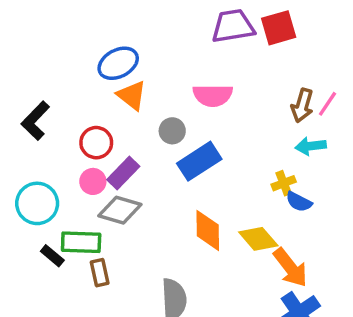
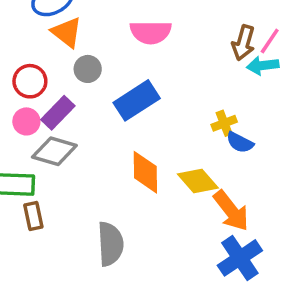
gray circle: (172, 131) -> (88, 69), moved
cyan arrow: (311, 146) -> (263, 65), moved

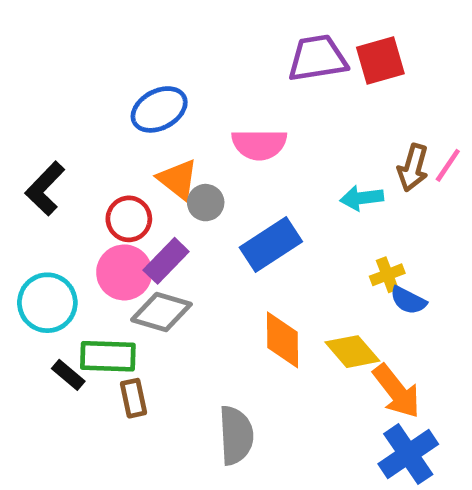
orange triangle: (67, 32) -> (178, 179), moved
pink semicircle: (151, 32) -> (259, 144), moved
cyan arrow: (263, 65) -> (362, 198), moved
pink circle: (26, 121) -> (124, 272), size x1.5

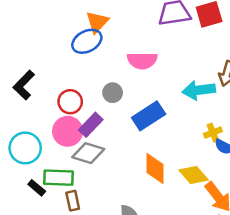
orange triangle: (178, 179) -> (97, 22), moved, turned 35
cyan arrow: (362, 198) -> (199, 90), size x1.4

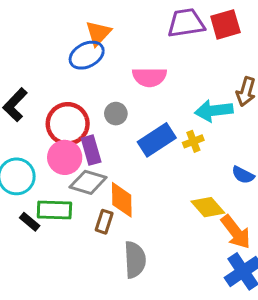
red circle: (70, 102) -> (68, 124), size x1.5
purple rectangle: (91, 125) -> (91, 150), turned -60
yellow cross: (213, 133) -> (193, 141), moved
orange diamond: (155, 169) -> (122, 200), moved
brown rectangle: (73, 201) -> (104, 222), moved, turned 30

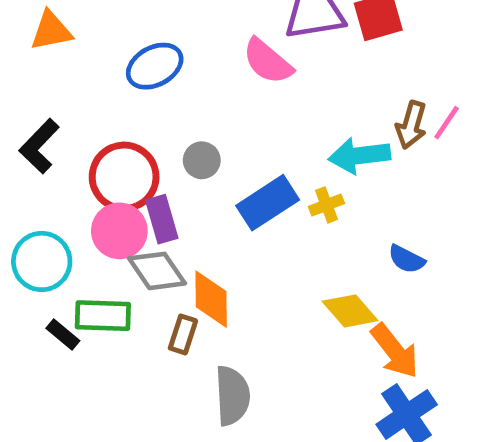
orange triangle: (98, 33) -> (51, 31), moved, turned 36
pink semicircle: (149, 77) -> (268, 61), moved, turned 40
gray diamond: (88, 182) -> (157, 271), turned 39

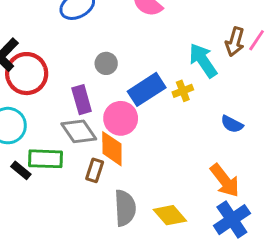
cyan arrow: (359, 156) -> (203, 61), turned 63
red circle: (124, 177) -> (27, 74), moved
pink circle: (119, 231) -> (121, 118), moved
yellow diamond: (350, 311) -> (170, 215), moved

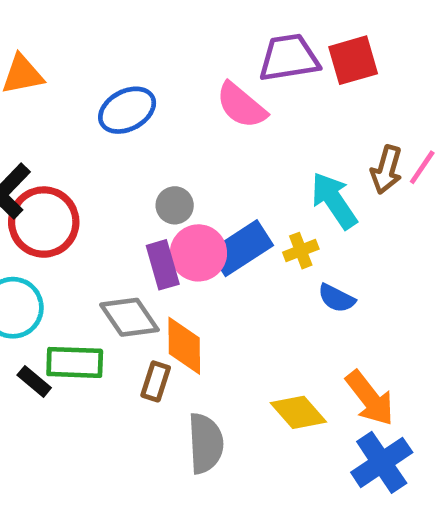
purple rectangle: (82, 100) -> (163, 265), moved
pink circle: (121, 118) -> (198, 253), moved
blue semicircle: (232, 124) -> (336, 298), moved
yellow diamond: (170, 215) -> (298, 412), moved

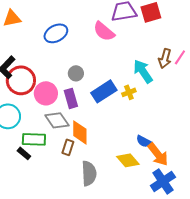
pink circle: (198, 253) -> (46, 93), moved
blue semicircle: (336, 298) -> (144, 141), moved
black rectangle: (34, 381) -> (24, 153), moved

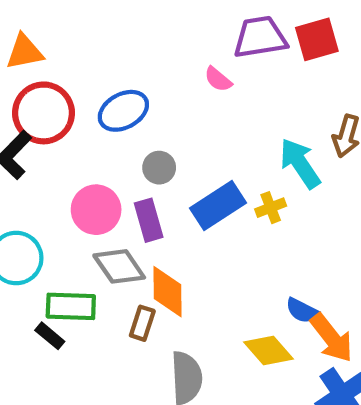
pink semicircle: (104, 31) -> (218, 79), size x0.6
blue ellipse: (56, 33) -> (123, 111), moved
red circle: (21, 80) -> (43, 113), moved

